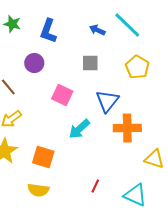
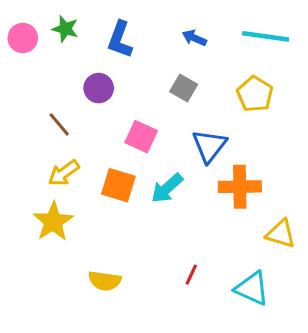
cyan line: (127, 25) -> (266, 36), moved, turned -36
gray square: (90, 63) -> (184, 88), turned 30
orange square: (43, 157) -> (118, 185), moved

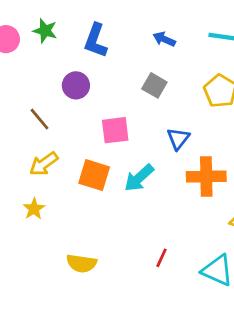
pink square: (141, 137) -> (115, 130), turned -32
blue triangle: (209, 146) -> (178, 139), size x0.7
yellow star: (53, 222) -> (34, 209), size x0.6

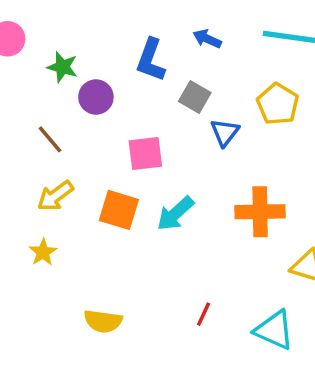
green star: (45, 31) -> (62, 67), moved
blue L-shape: (96, 41) -> (151, 60), moved
blue triangle: (178, 139) -> (225, 132), moved

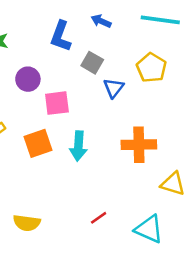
purple circle: (96, 97) -> (28, 79), moved
orange square: (119, 210) -> (38, 143), turned -36
cyan arrow: (175, 214) -> (78, 146), turned -44
red line: (204, 314) -> (99, 218), turned 30

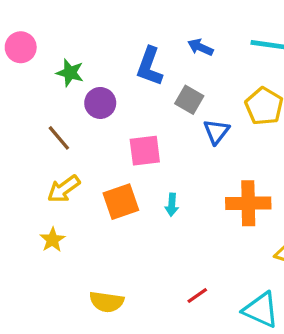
purple circle: (28, 79) -> (100, 103), moved
cyan arrow: (78, 146) -> (172, 205), size x0.6

